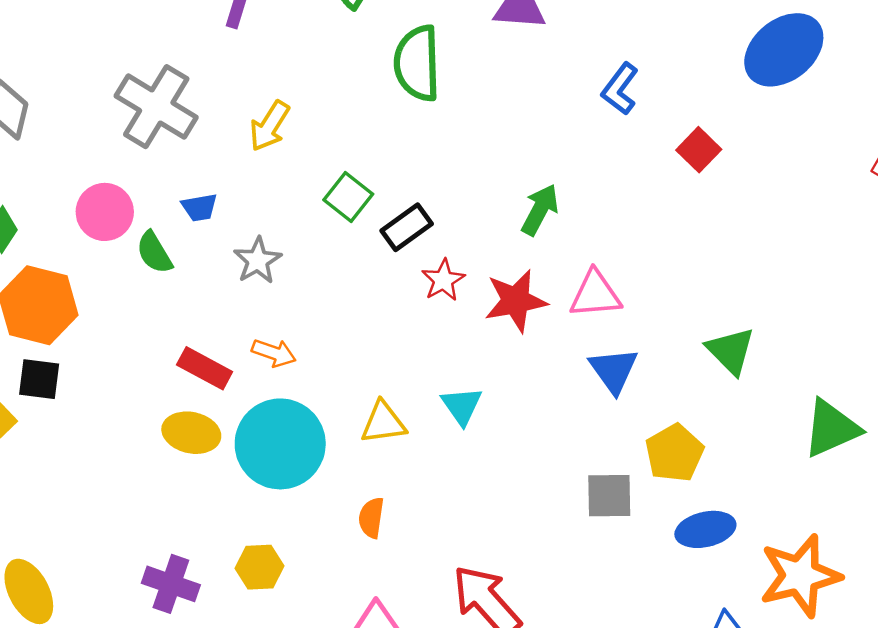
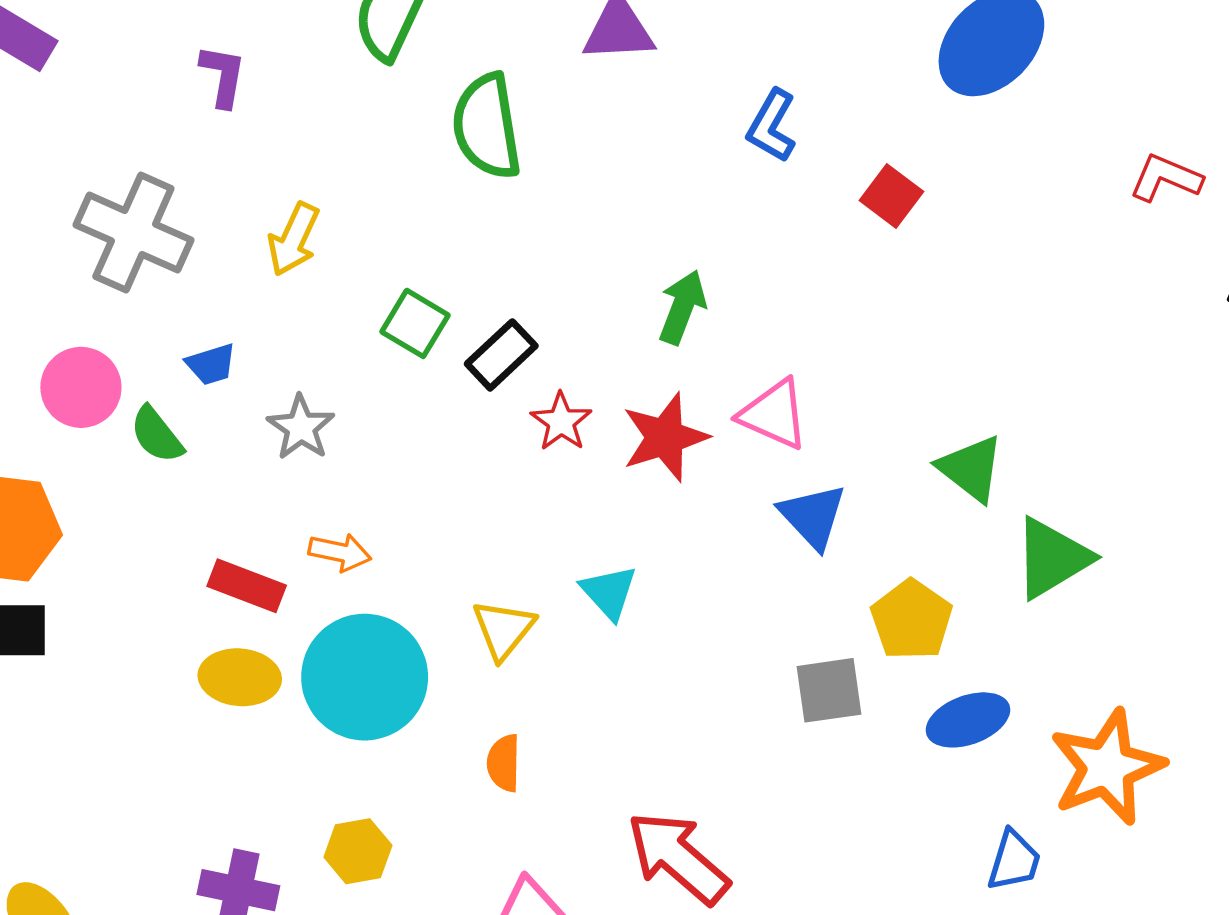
pink triangle: (595, 294) -> (774, 414), turned 36
yellow triangle: (383, 423) -> (503, 629), turned -36
green triangle: (831, 428) -> (1052, 558), moved

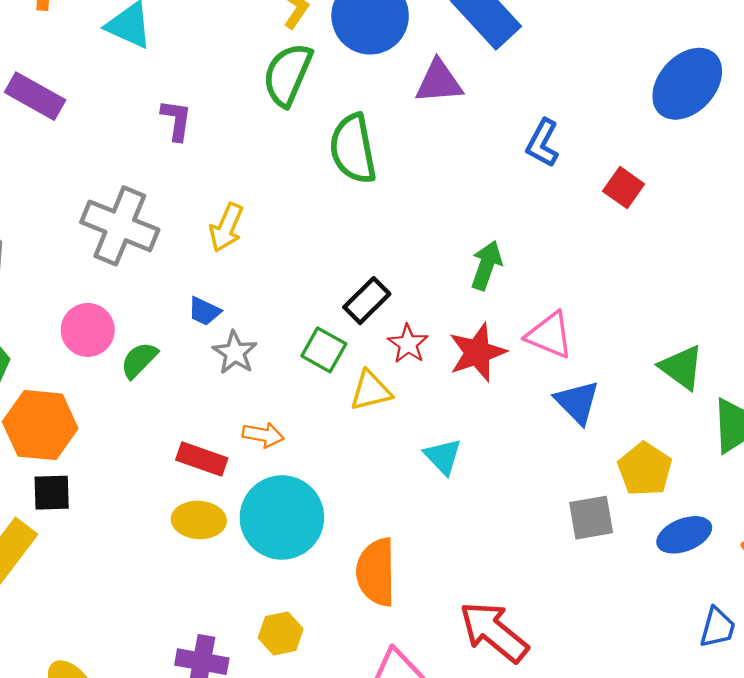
green square: (415, 323) -> (324, 350), moved
blue trapezoid: (211, 364) -> (204, 311), moved, turned 44
green semicircle: (157, 435) -> (139, 360), turned 84
yellow triangle: (503, 629) -> (371, 391), moved, turned 39
orange semicircle: (504, 763) -> (376, 572), size x1.8

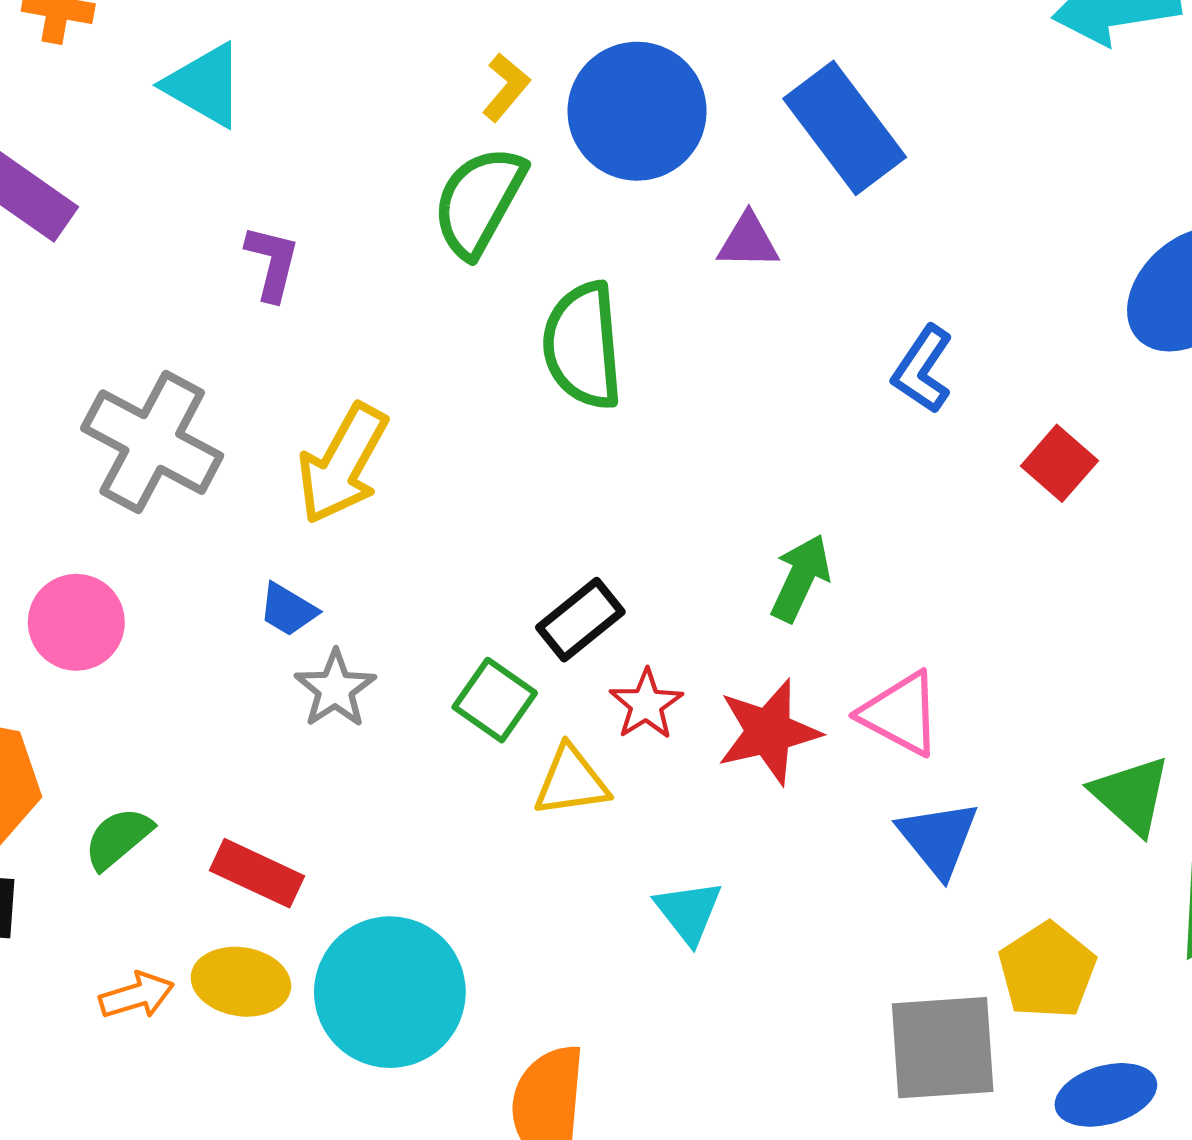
purple triangle: (439, 82) -> (748, 241), size x0.7
yellow arrow: (226, 227) -> (343, 464), size x1.4
green semicircle: (139, 360) -> (118, 838), moved
orange arrow: (263, 435) -> (137, 995), moved, turned -33
gray square: (591, 518) -> (943, 1048), size x1.4

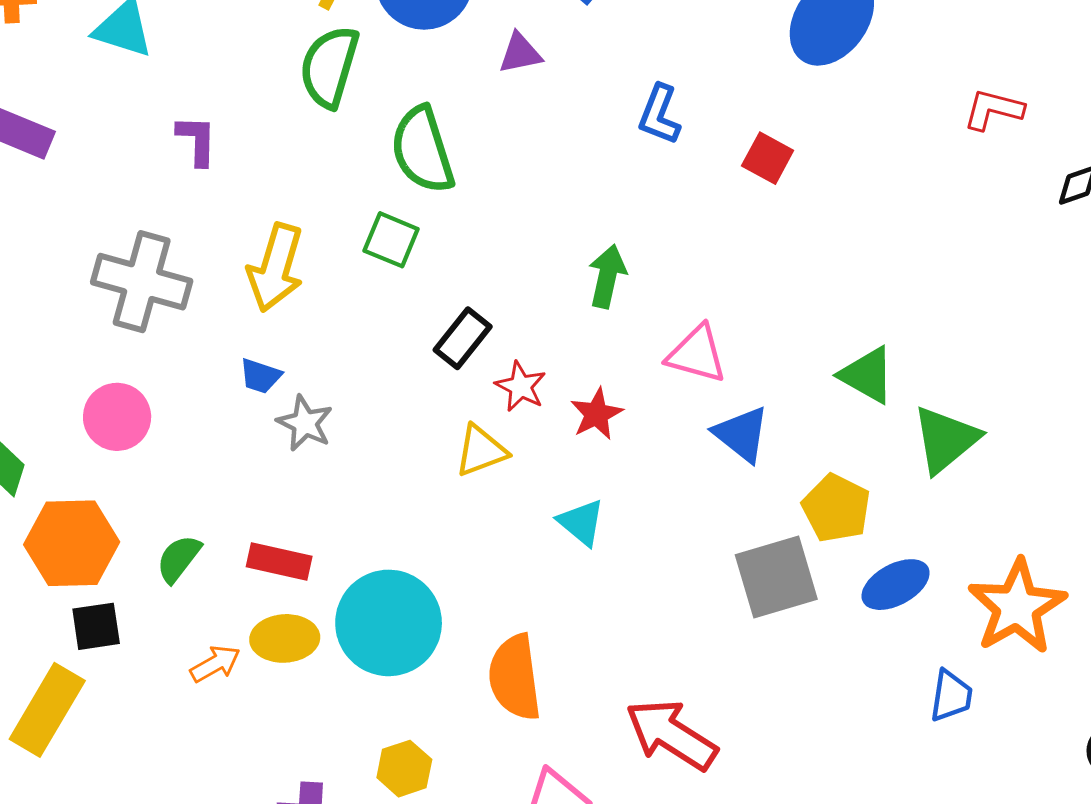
green square: (495, 700) -> (391, 240), moved
red star: (769, 732) -> (596, 414), moved, size x0.7

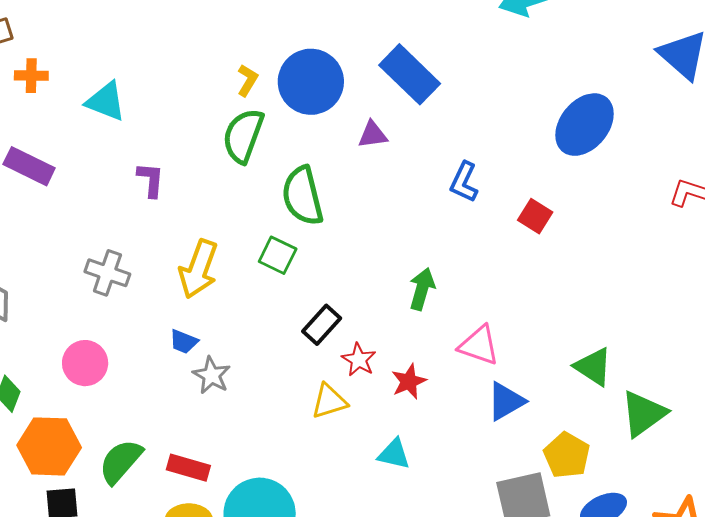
gray cross: (142, 282) -> (107, 273), size x0.7
blue triangle: (742, 434) -> (506, 401), turned 48
cyan triangle: (581, 522) -> (394, 454), turned -30
green semicircle: (179, 559) -> (121, 461), size x1.4

